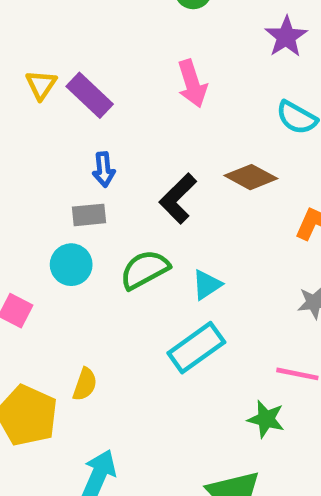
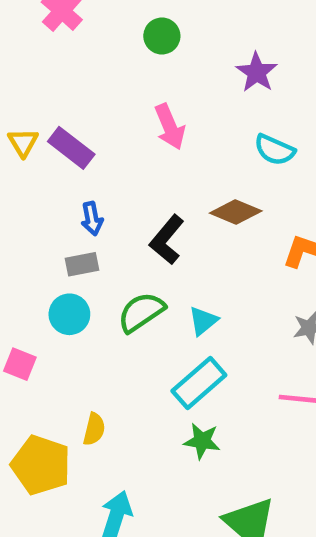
green star: (266, 419) -> (202, 441), moved

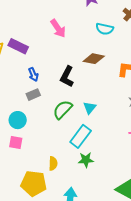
cyan circle: (69, 314) -> (18, 120), moved
cyan rectangle: (199, 383) -> (81, 136), moved
green star: (202, 441) -> (86, 160), moved

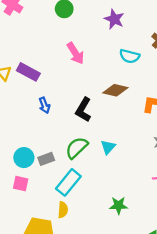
gray rectangle: (33, 95) -> (46, 159), moved
cyan rectangle: (81, 136) -> (68, 182), moved
green star: (86, 160) -> (118, 205), moved

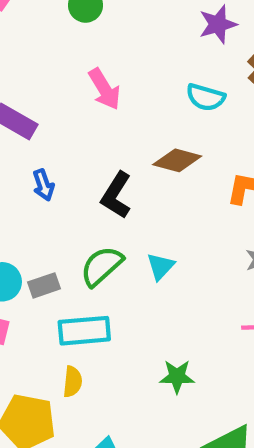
purple star: (114, 19) -> (218, 24), moved, turned 30
cyan rectangle: (68, 182) -> (84, 331), turned 44

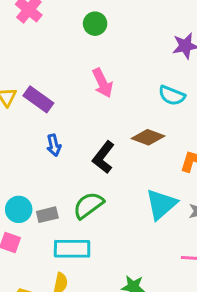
cyan triangle: (161, 266) -> (161, 204), moved, size x1.6

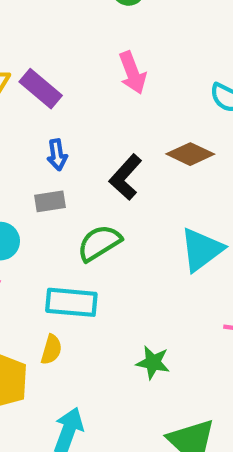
gray rectangle: (47, 215) -> (50, 201), moved

